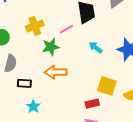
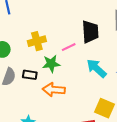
cyan arrow: (96, 47) -> (96, 68), size x1.5
black rectangle: (24, 83) -> (30, 75), moved

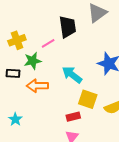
cyan arrow: (96, 68) -> (72, 75), moved

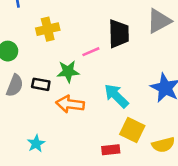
yellow cross: (17, 40) -> (48, 29), moved

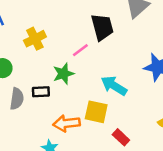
orange arrow: (70, 104) -> (66, 123), moved
yellow square: (132, 130) -> (96, 112), moved
red rectangle: (111, 150) -> (121, 137), turned 63

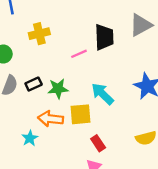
green star: (63, 74) -> (58, 89), moved
black rectangle: (41, 92) -> (34, 84), turned -35
yellow square: (96, 112) -> (81, 114), turned -30

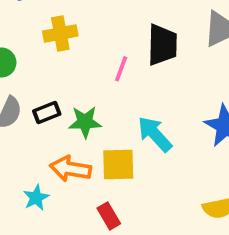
pink line: (79, 54) -> (121, 69), turned -49
red rectangle: (98, 143) -> (109, 216), moved

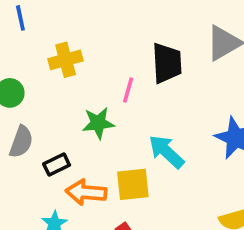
black rectangle: (47, 113) -> (57, 164), moved
green star: (85, 122) -> (98, 123), moved

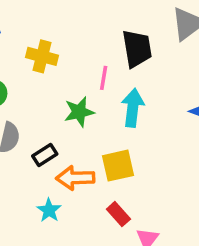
yellow cross: (66, 60) -> (42, 56), turned 36
cyan arrow: (166, 152) -> (133, 108), moved, turned 60

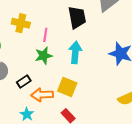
pink line: (104, 78) -> (45, 35), moved
yellow square: (118, 166) -> (67, 87), turned 36

